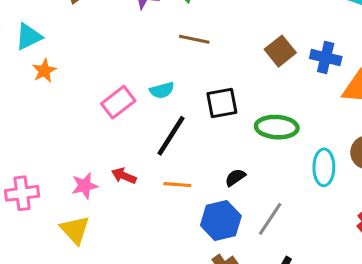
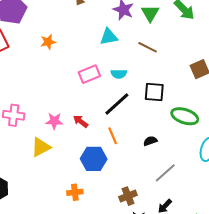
cyan triangle: (29, 37) -> (109, 37), moved
orange line: (177, 185) -> (113, 136), turned 48
blue hexagon: (221, 221) -> (94, 159), moved
yellow triangle: (75, 230) -> (41, 147), turned 30

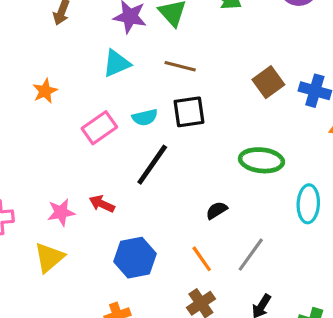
orange star: (48, 42) -> (45, 91), moved
black square: (154, 92) -> (189, 112), moved
orange line: (113, 136) -> (202, 259), moved

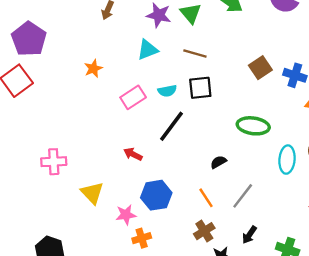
pink star: (61, 212) -> (126, 215), moved
yellow triangle: (49, 258) -> (92, 193), turned -35

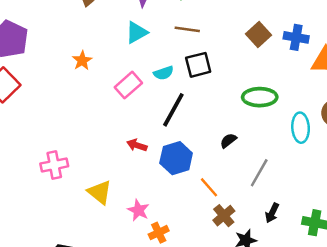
blue hexagon: (156, 195) -> (176, 158), moved
orange line: (206, 198) -> (209, 187), moved
pink star: (126, 215) -> (138, 210), turned -30

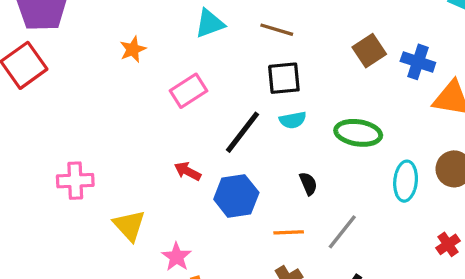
cyan semicircle: (164, 73) -> (293, 120), moved
black semicircle: (228, 141) -> (308, 184), turned 96
orange line: (209, 187) -> (289, 232), moved, turned -60

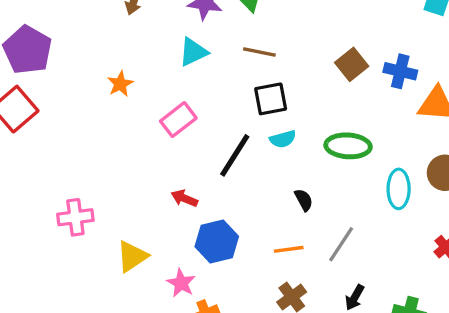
blue hexagon: (236, 196) -> (217, 241), moved
yellow triangle: (129, 225) -> (132, 256), turned 44

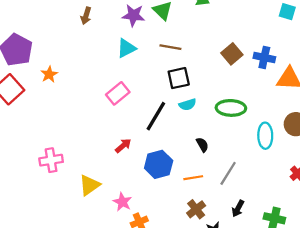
orange star: (120, 84) -> (49, 74), moved
red arrow: (184, 198) -> (123, 146), turned 119
blue hexagon: (217, 241) -> (159, 164), moved

